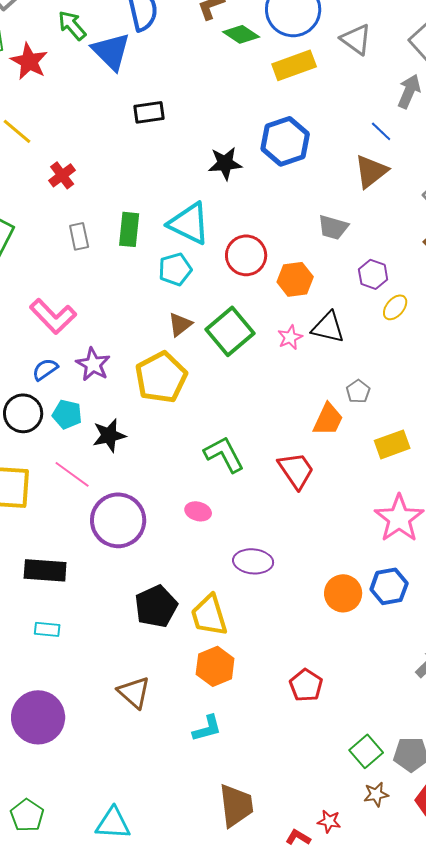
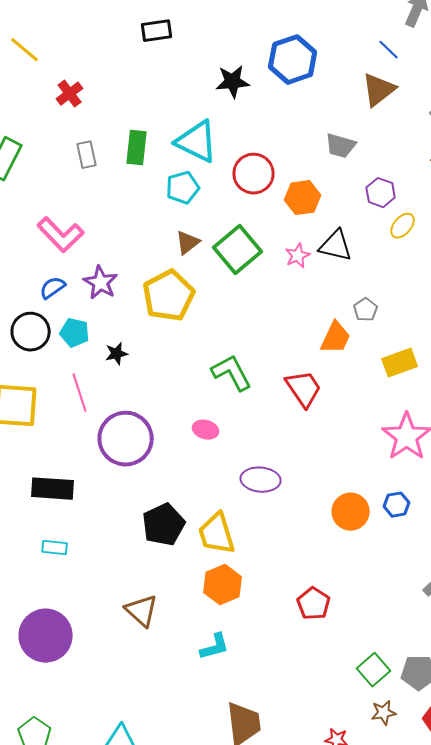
black star: (109, 435) -> (117, 354), size x0.7
pink line: (72, 474) -> (80, 393), turned 36
blue hexagon: (389, 586) -> (397, 505), size x0.7

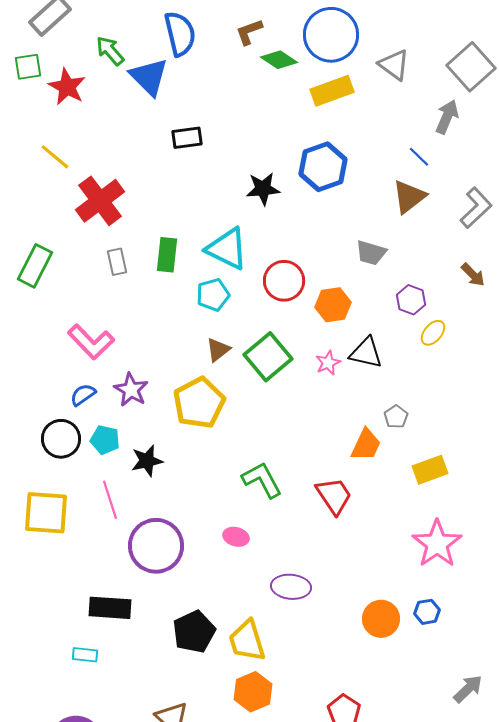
red cross: (70, 94) -> (100, 201), size x1.8
black star: (117, 354) -> (147, 461), size x1.4
black rectangle: (53, 489) -> (110, 608), moved

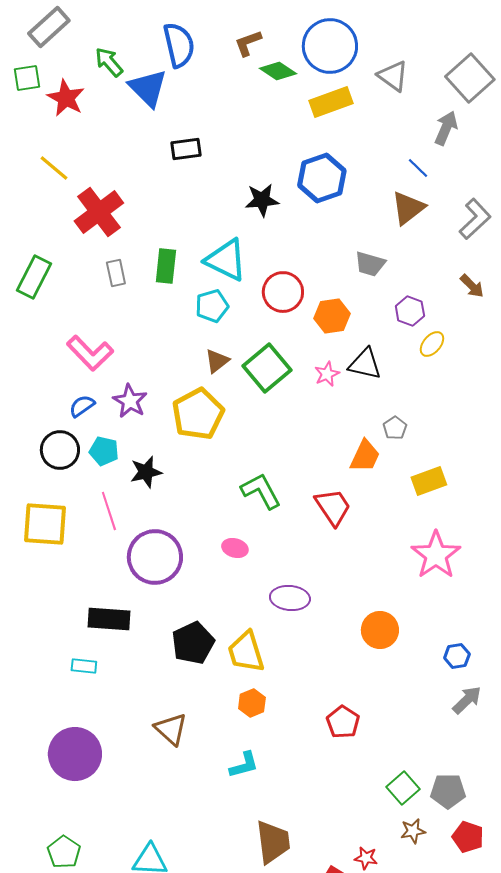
blue hexagon: (427, 612) -> (457, 656), moved
orange hexagon: (253, 692) -> (252, 703), size x0.7

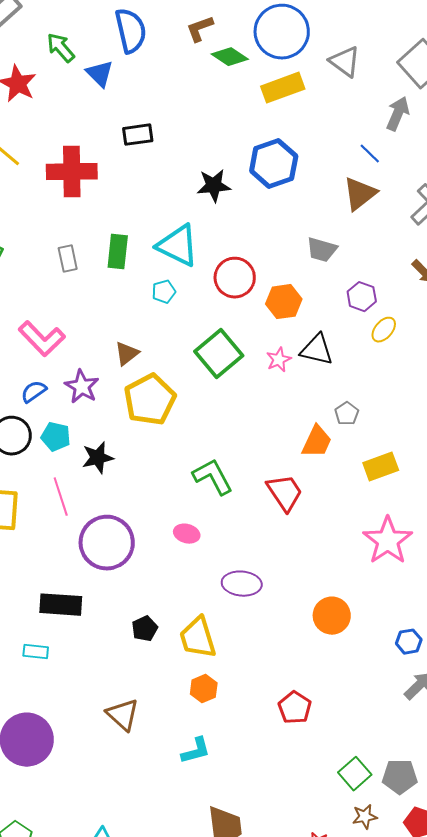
blue triangle: (148, 88) -> (100, 74), size x0.7
red cross: (99, 212) -> (72, 172), moved, turned 36
cyan pentagon: (212, 306) -> (164, 292), size x0.7
brown triangle: (217, 361) -> (127, 354), moved
black pentagon: (193, 643) -> (145, 629), size x0.6

